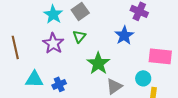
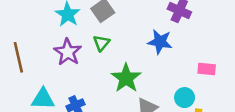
blue star: (124, 35) -> (160, 42), turned -30
pink rectangle: (160, 56) -> (207, 69), size x0.6

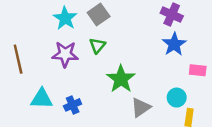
blue star: (160, 42) -> (174, 44), moved, turned 30
purple star: (68, 52) -> (65, 54), turned -30

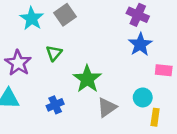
green triangle: (97, 45) -> (54, 53), moved
purple star: (65, 54) -> (18, 63), moved, turned 30
blue cross: (73, 105) -> (55, 105), moved

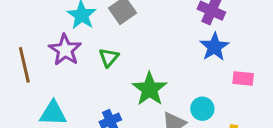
purple star: (18, 63) -> (65, 50), moved
cyan circle: (143, 97) -> (202, 109), moved

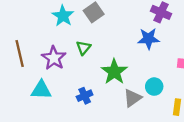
blue star: (214, 47) -> (148, 39), moved, turned 30
purple star: (65, 50) -> (54, 58), moved

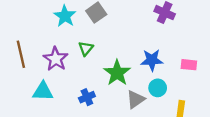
blue star: (148, 39) -> (152, 60), moved

